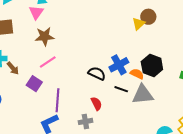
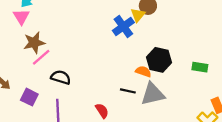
pink line: (48, 62) -> (41, 57), moved
blue cross: (119, 65) -> (123, 27), moved
black semicircle: (97, 73) -> (61, 77), moved

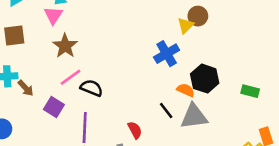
blue cross: (123, 27) -> (167, 54), moved
brown star: (34, 43) -> (65, 46), turned -30
pink line: (41, 57) -> (70, 77), moved
black line: (128, 91) -> (166, 110), turned 35

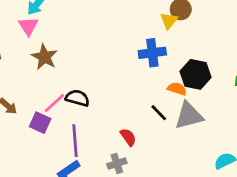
blue cross: (167, 54) -> (152, 53), turned 30
pink line: (70, 77) -> (54, 103), moved

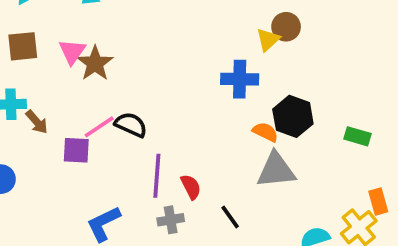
pink triangle: (28, 26) -> (72, 52), moved
black line: (159, 113) -> (230, 217), moved
purple square: (40, 123) -> (76, 150), turned -30
purple line: (75, 141) -> (157, 176), moved

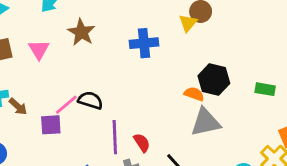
brown star: (95, 63) -> (81, 32), moved
blue cross: (240, 79) -> (144, 43), moved

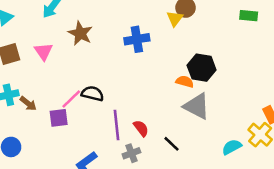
green rectangle: (265, 89) -> (249, 16), moved
gray triangle: (206, 122) -> (197, 106), turned 44

